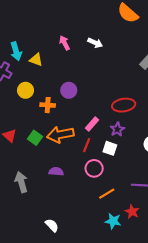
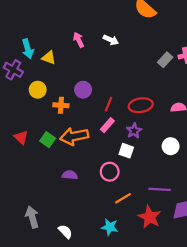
red line: (87, 145) -> (109, 104), moved
gray arrow: (21, 182) -> (32, 217), moved
red star: (132, 212) -> (150, 217), size x1.5
cyan star: (113, 221) -> (110, 227), moved

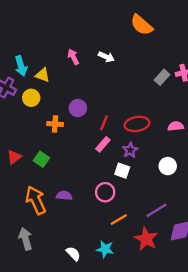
yellow circle: (38, 90) -> (31, 98), moved
orange arrow: (74, 136) -> (36, 200), moved, turned 76
red triangle: (21, 137) -> (14, 157), turned 40
purple line: (160, 189) -> (156, 210), turned -35
white semicircle: (65, 232) -> (73, 254), moved

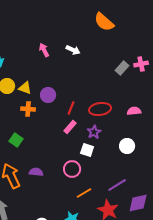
yellow triangle: (43, 75) -> (25, 88), moved

